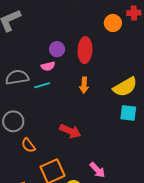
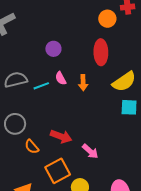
red ellipse: (85, 50) -> (101, 52), moved
pink semicircle: (48, 66) -> (61, 78), moved, turned 80
red arrow: (70, 131) -> (61, 136), moved
pink arrow: (97, 170) -> (90, 151), moved

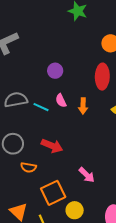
cyan line: (41, 86) -> (41, 107), turned 42
red arrow: (61, 136) -> (52, 146), moved
orange semicircle: (32, 147) -> (28, 167), turned -42

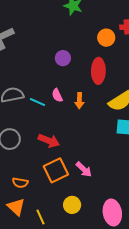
purple circle: (55, 71) -> (63, 58), moved
orange semicircle: (28, 167) -> (20, 183), moved
orange square: (53, 193) -> (56, 170), moved

